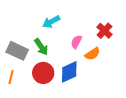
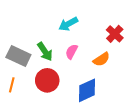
cyan arrow: (51, 22) -> (68, 24), moved
pink semicircle: (76, 42) -> (72, 52), moved
blue diamond: (69, 72) -> (87, 90), moved

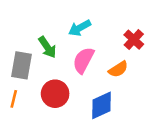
green arrow: (45, 52) -> (47, 47), moved
pink semicircle: (72, 52) -> (83, 60), size x1.5
gray rectangle: (18, 56) -> (22, 65), turned 75

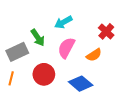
gray rectangle: (22, 65) -> (17, 52), turned 55
blue diamond: (102, 105) -> (81, 84), turned 65

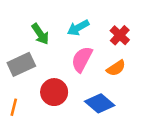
red cross: (106, 31) -> (120, 35), moved
green arrow: (38, 38) -> (40, 34), moved
orange line: (11, 78) -> (14, 107), moved

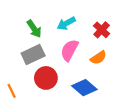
gray rectangle: (21, 64) -> (33, 54), moved
orange line: (14, 107) -> (12, 91), turned -40

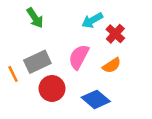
cyan arrow: (66, 23) -> (92, 20), moved
green arrow: (34, 29) -> (35, 18), moved
orange line: (12, 91) -> (13, 74), moved

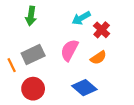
green arrow: (35, 18) -> (31, 16), turned 42
red circle: (52, 88) -> (33, 89), moved

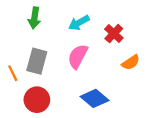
cyan arrow: (81, 18) -> (79, 23), moved
gray rectangle: (33, 54) -> (37, 61), turned -50
orange semicircle: (98, 58) -> (131, 62), moved

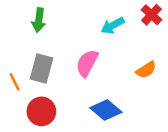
cyan arrow: (79, 23) -> (113, 25), moved
red cross: (114, 34) -> (151, 15), moved

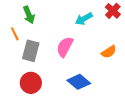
green arrow: (39, 20) -> (29, 15), turned -30
orange line: (15, 82) -> (15, 34), moved

